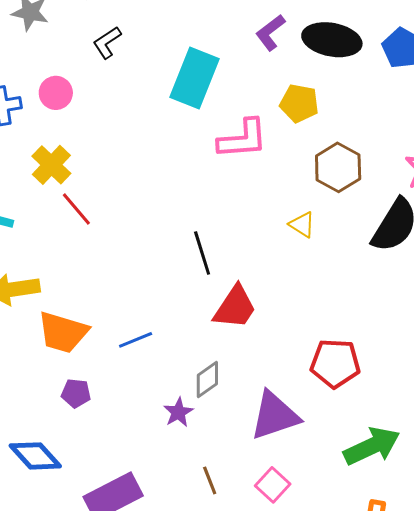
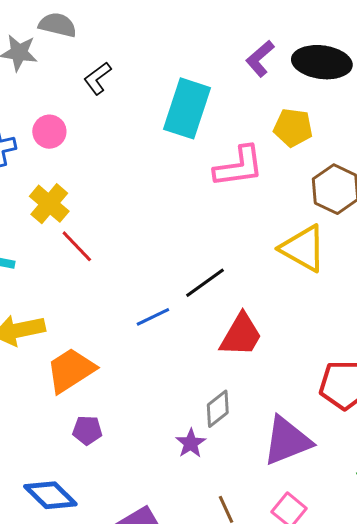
yellow triangle: (302, 225) -> (303, 248), size x1.8
black line: (202, 253) -> (205, 283), turned 75
orange trapezoid: (63, 332) -> (71, 370), turned 134
blue line: (136, 340) -> (153, 317), moved

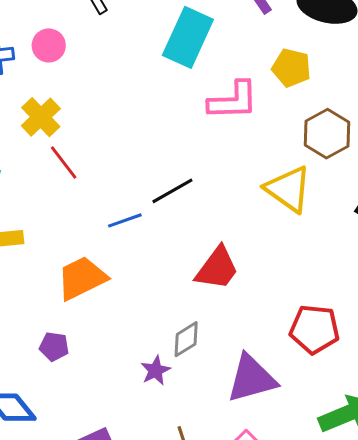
black line: (205, 283) -> (172, 191), moved
blue line: (153, 317) -> (125, 220), moved
orange trapezoid: (71, 370) -> (82, 278), moved

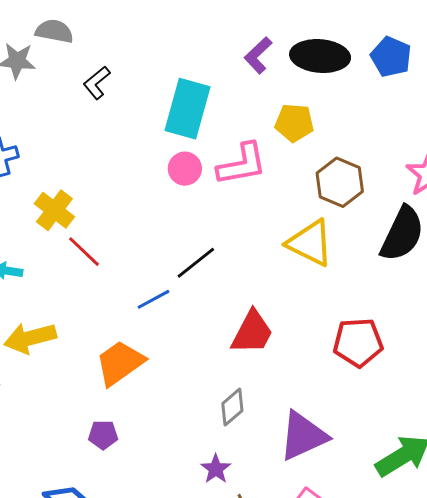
pink circle: (49, 45) -> (185, 169), moved
red pentagon: (315, 329) -> (358, 342), moved
purple star: (156, 371) -> (216, 469), moved

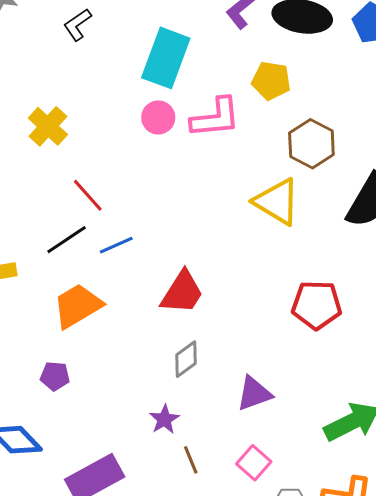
yellow cross: (54, 210) -> (48, 126), moved
red line: (84, 252) -> (88, 195), moved
black line: (196, 263) -> (67, 240), moved
red trapezoid: (252, 332) -> (182, 292), moved
purple triangle: (303, 436) -> (254, 394), size x0.7

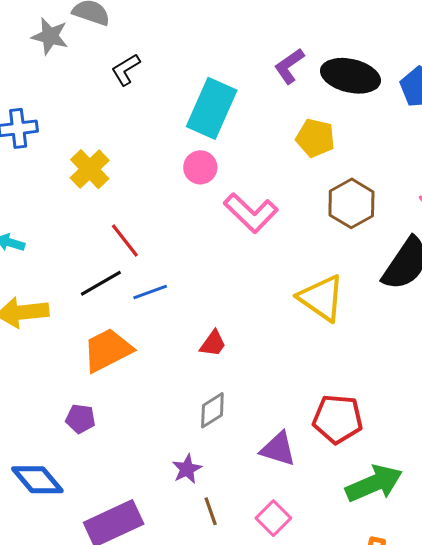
pink L-shape: (215, 118) -> (251, 213), moved, turned 46
yellow triangle: (277, 202) -> (321, 298), moved
red trapezoid: (182, 292) -> (213, 344), size x0.6
red pentagon: (317, 305) -> (338, 419), moved
purple triangle: (254, 394) -> (278, 449), turned 33

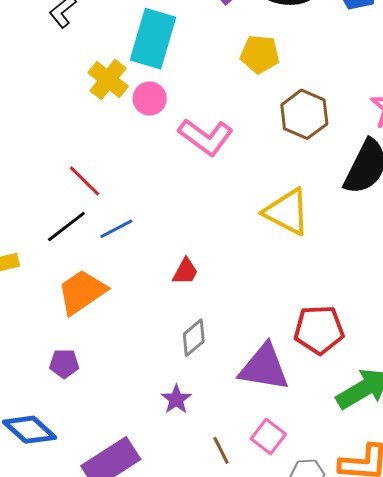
yellow cross: (90, 169) -> (108, 79), moved
purple triangle: (278, 449) -> (264, 367), size x1.4
brown line: (211, 511) -> (221, 450), moved

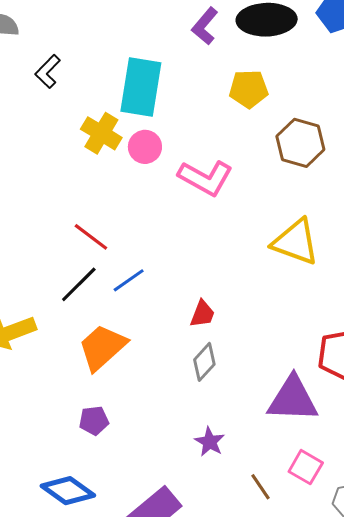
gray diamond: (194, 338) -> (204, 362), moved

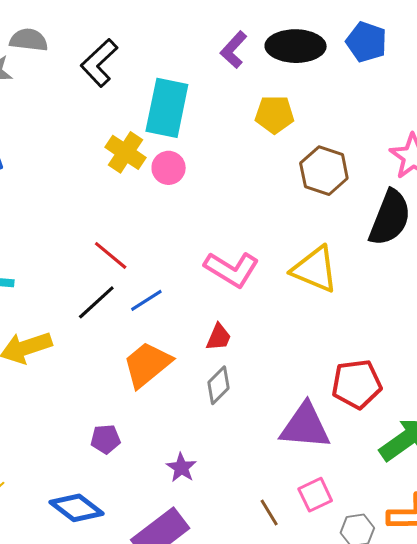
black L-shape: (48, 71) -> (99, 63), moved, size x1.4
pink L-shape: (205, 178) -> (232, 269), moved
orange trapezoid: (102, 347) -> (147, 364), moved
purple star: (210, 442) -> (181, 468), moved
pink square: (306, 467) -> (315, 495), turned 32

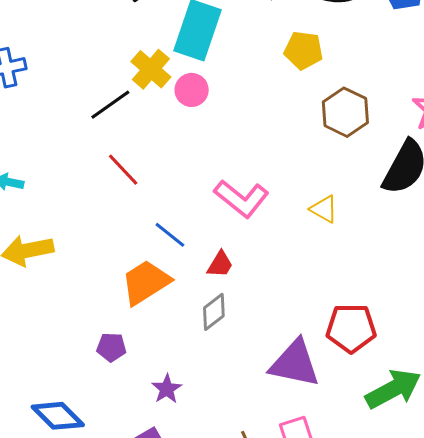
yellow triangle: (315, 269) -> (324, 209), size x0.6
blue line: (146, 300) -> (170, 235), moved, turned 64
black line: (96, 302) -> (110, 105), moved
purple pentagon: (105, 439) -> (111, 347), moved

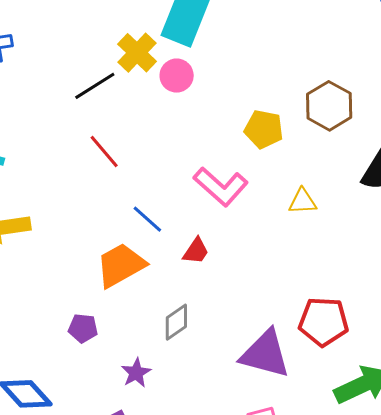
yellow pentagon: (303, 50) -> (264, 129), moved
yellow triangle: (324, 209) -> (303, 201), turned -36
gray diamond: (214, 312) -> (176, 322), moved

